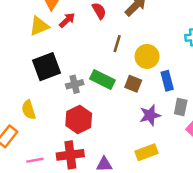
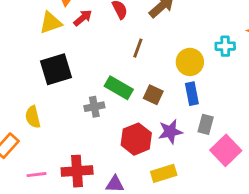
yellow circle: (147, 56) -> (190, 62), moved
gray cross: (75, 84) -> (94, 107), moved
red hexagon: (79, 120) -> (136, 139), moved

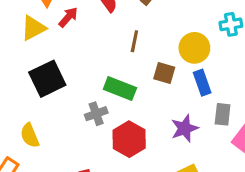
brown square: (153, 95) -> (164, 73), moved
red hexagon: (136, 139) -> (129, 139), moved

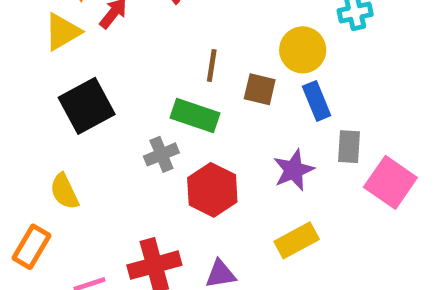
brown line: (134, 41) -> (212, 65), moved

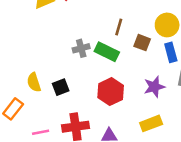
black square: (87, 106) -> (61, 87), moved, size x0.6
gray cross: (161, 154) -> (81, 48), moved

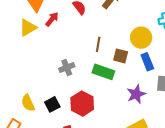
green rectangle: (107, 52) -> (103, 72), moved
red hexagon: (111, 92) -> (82, 104), moved

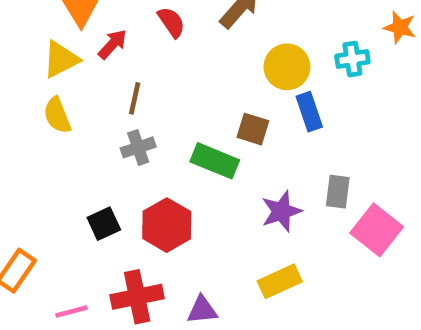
yellow circle: (141, 38) -> (287, 67), moved
brown line: (98, 44) -> (135, 98), moved
blue rectangle: (147, 62) -> (309, 112), moved
yellow semicircle: (28, 103) -> (57, 115), moved

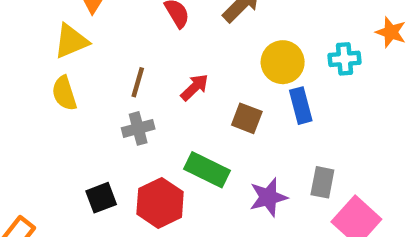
red arrow: (113, 44) -> (195, 87), moved
green rectangle: (215, 161) -> (207, 170), moved

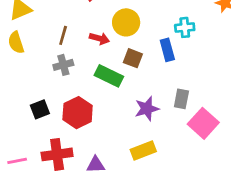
cyan cross: (344, 59) -> (185, 27), moved
yellow circle: (283, 62) -> (126, 22), moved
red arrow: (195, 87) -> (99, 38), turned 60
green rectangle: (207, 170) -> (109, 76), moved

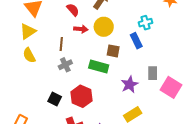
red arrow: (99, 38) -> (81, 29), moved
black square: (40, 109) -> (55, 99), turned -32

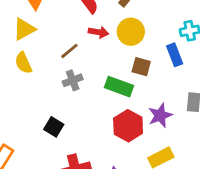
brown line: (61, 44) -> (69, 51), turned 40
red hexagon: (82, 96) -> (128, 126), moved

